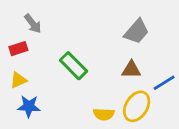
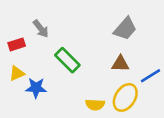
gray arrow: (33, 24) -> (41, 29), moved
blue star: (29, 106) -> (36, 88), moved

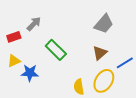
gray arrow: (41, 29) -> (34, 24), turned -98
brown triangle: (120, 64) -> (100, 53), turned -42
yellow semicircle: (95, 105) -> (79, 87), turned 77

